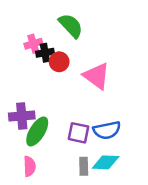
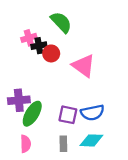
gray rectangle: (84, 166) -> (63, 144), moved

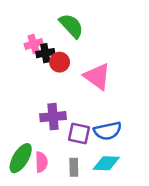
purple cross: (19, 100) -> (53, 117), moved
green ellipse: (32, 114) -> (21, 158), moved
pink semicircle: (26, 144) -> (41, 162), moved

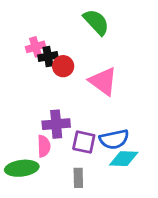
green semicircle: (71, 26) -> (96, 22), moved
green ellipse: (21, 158) -> (22, 168), turned 52
pink semicircle: (41, 162) -> (44, 146), moved
cyan diamond: (106, 163) -> (124, 159), moved

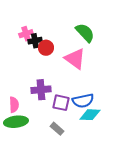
green semicircle: (96, 22) -> (85, 33), moved
pink semicircle: (44, 146) -> (14, 105), moved
gray rectangle: (78, 178) -> (57, 129), turned -48

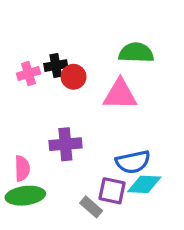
green semicircle: (85, 33) -> (136, 53), turned -45
pink cross: (26, 34) -> (29, 74), moved
pink triangle: (75, 59) -> (120, 94), turned -35
purple square: (61, 103) -> (112, 191), moved

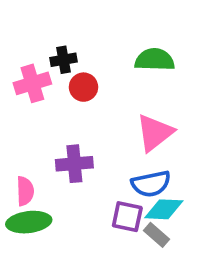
black cross: (56, 66) -> (63, 60), moved
pink cross: (29, 74) -> (32, 83), size x1.4
pink triangle: (120, 94) -> (155, 133), moved, turned -39
gray rectangle: (91, 207) -> (156, 235), moved

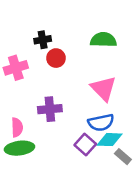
pink cross: (32, 83) -> (16, 68), moved
pink triangle: (155, 133) -> (103, 88), turned -36
purple square: (127, 217) -> (85, 144), turned 30
gray rectangle: (156, 235) -> (123, 157), moved

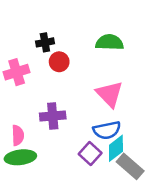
cyan diamond: (110, 140) -> (116, 148), turned -40
gray rectangle: (123, 157) -> (130, 166), size x1.5

